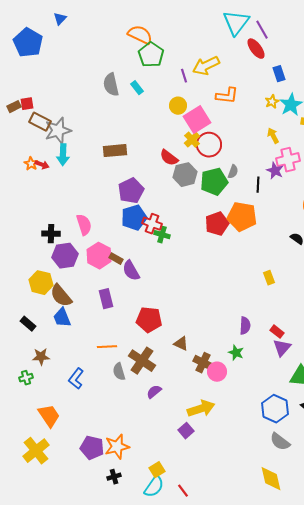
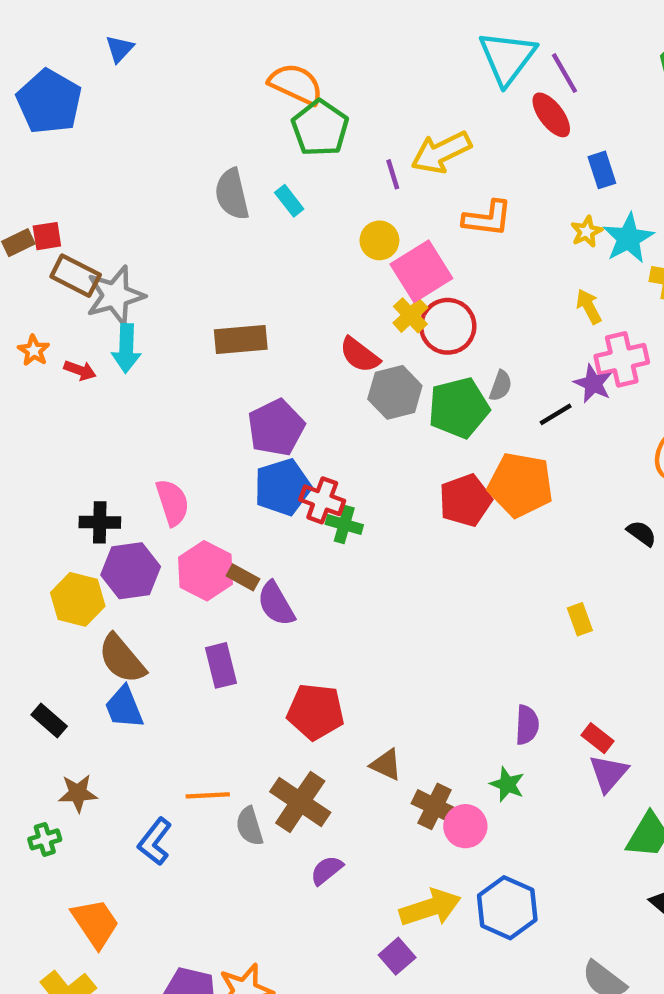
orange star: (31, 164) -> (34, 351), moved
black line: (258, 185) -> (556, 414), turned 56
yellow hexagon: (41, 283) -> (78, 599), moved
orange line: (107, 347) -> (208, 795), moved
blue hexagon: (275, 409) -> (507, 908), moved

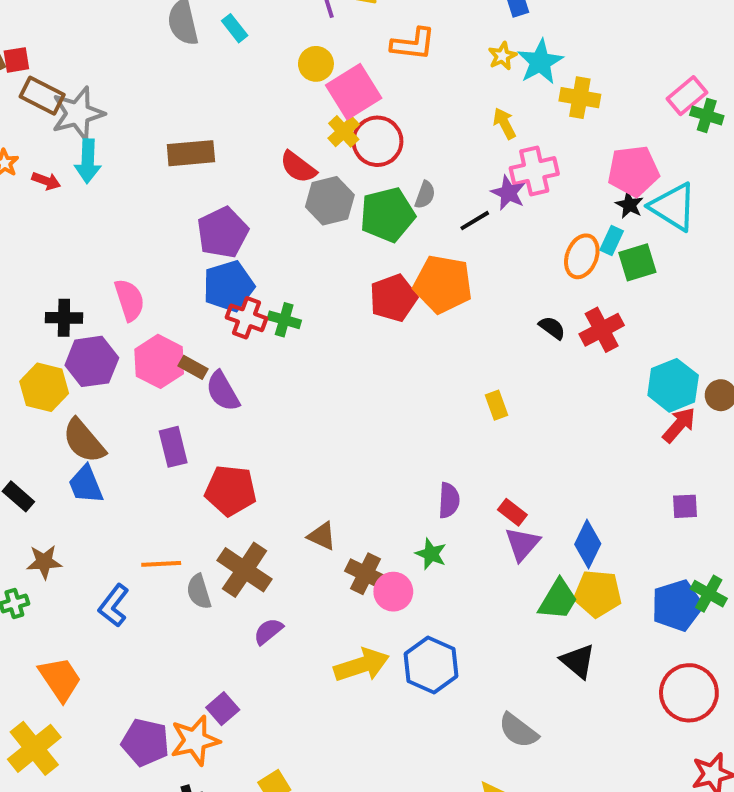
red cross: (322, 500) -> (247, 318), moved
red pentagon: (316, 712) -> (231, 490), moved
purple square: (397, 956) -> (223, 709), moved

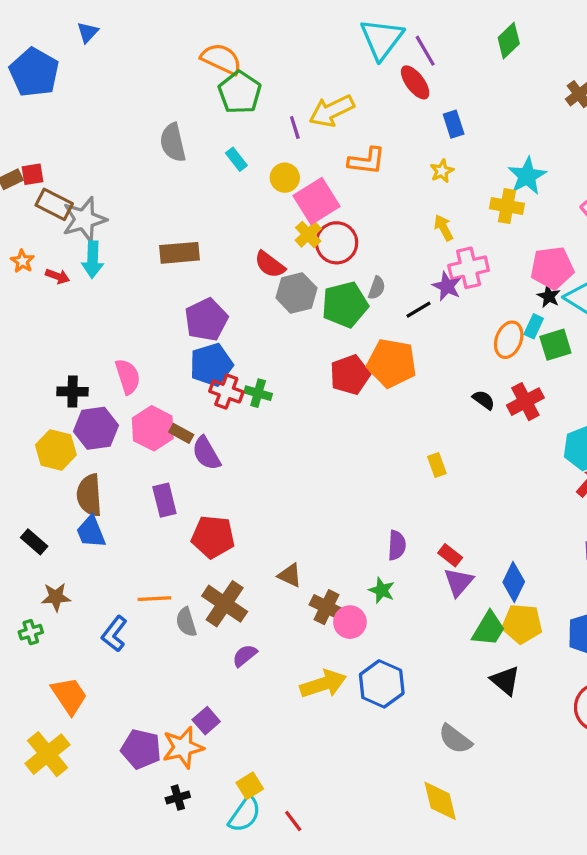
cyan rectangle: (235, 28) -> (236, 159), moved
cyan star: (540, 62) -> (527, 176), moved
brown semicircle: (84, 441) -> (89, 495), turned 36

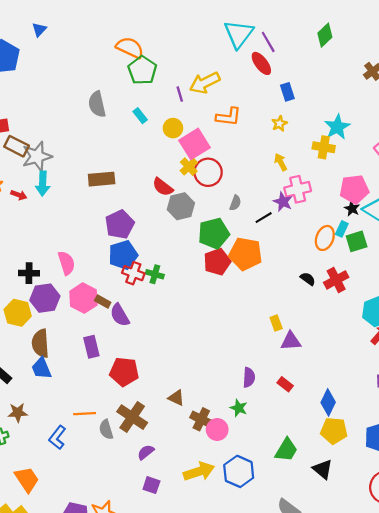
green pentagon: (345, 305) -> (214, 233), moved
purple triangle: (459, 582) -> (291, 341), moved, turned 45
green trapezoid: (489, 629) -> (286, 450), moved
purple square: (206, 721) -> (151, 485), moved, turned -30

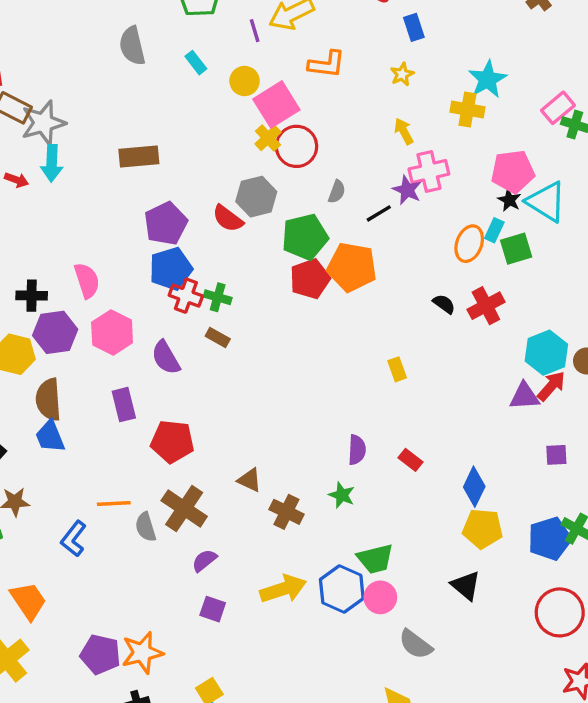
red semicircle: (163, 187) -> (228, 218), moved
brown rectangle: (103, 301) -> (218, 338), moved
purple triangle: (291, 341) -> (525, 396), moved
pink circle: (217, 430) -> (380, 597), moved
green trapezoid: (286, 450) -> (375, 559), moved, turned 45

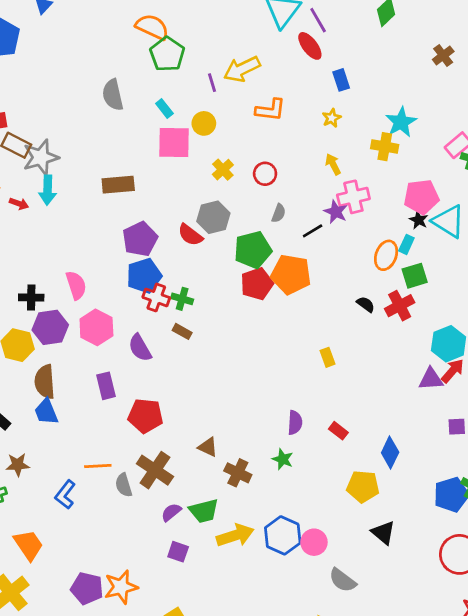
pink square: (276, 104) -> (174, 142), moved, turned 33
red circle: (296, 146) -> (265, 174), moved, size x0.7
green square: (516, 249) -> (415, 276), moved
yellow pentagon: (483, 529) -> (363, 486), moved
green trapezoid: (375, 559) -> (204, 511), moved

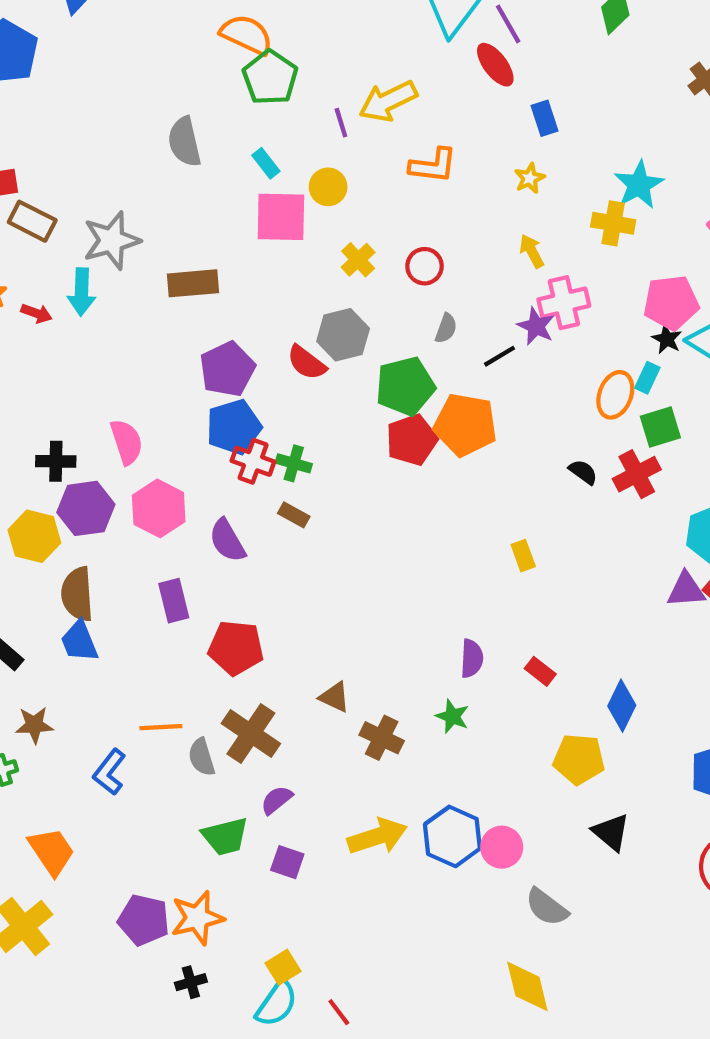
gray star: (41, 157) -> (112, 240), moved
green trapezoid: (204, 511) -> (225, 836), moved

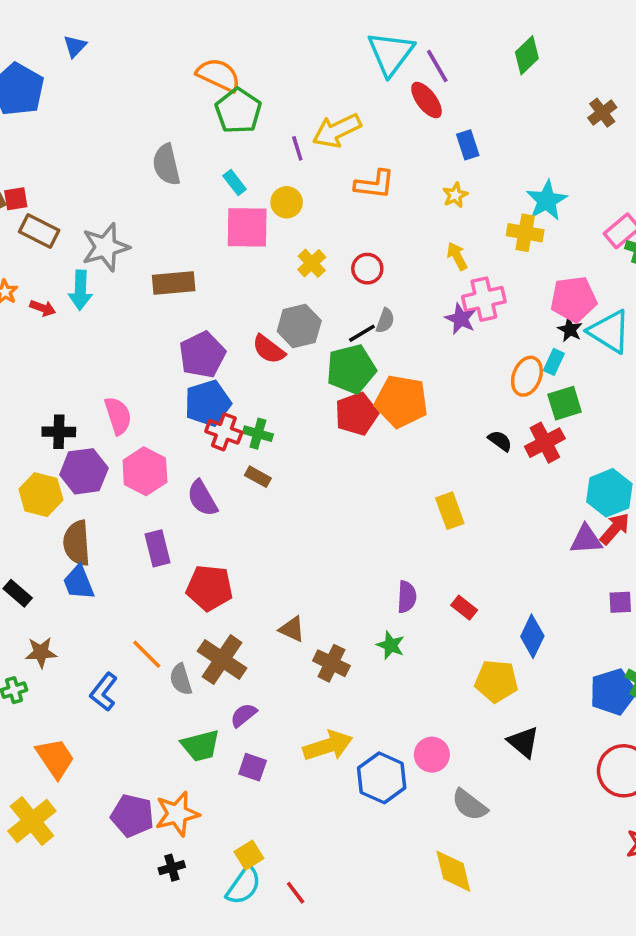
black line: (500, 356) -> (362, 333), moved
yellow rectangle: (523, 556) -> (450, 511), size x1.4
orange line: (161, 727) -> (147, 654), turned 48
blue hexagon: (452, 836) -> (382, 778), moved

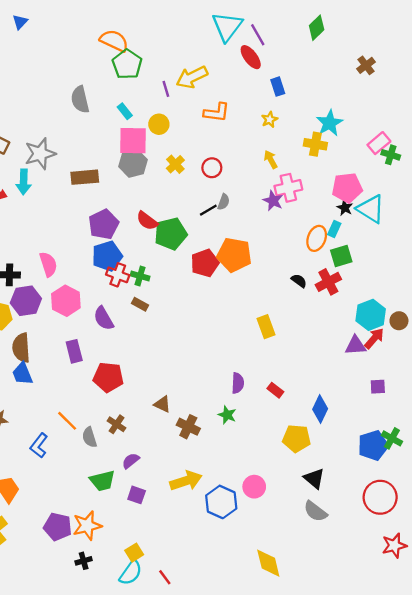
gray hexagon: (299, 326) -> (133, 163), moved
green pentagon: (351, 369) -> (171, 234), moved
brown cross: (222, 660) -> (117, 424), size x0.6
gray semicircle: (470, 805) -> (315, 511), moved

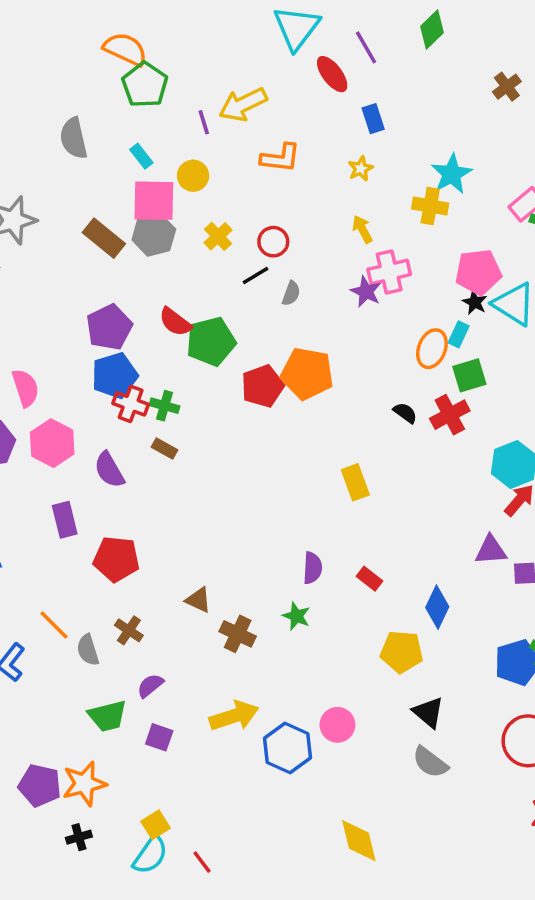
purple line: (258, 35) -> (366, 47), moved
brown rectangle: (85, 177) -> (104, 238), moved, turned 44
black line: (208, 210) -> (255, 276), moved
purple triangle: (355, 345) -> (491, 550), moved

